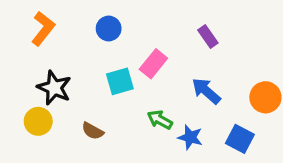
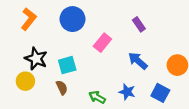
blue circle: (109, 28) -> (73, 19), size x1.5
cyan square: (120, 81) -> (67, 65), moved
green arrow: (160, 120) -> (97, 97), moved
brown semicircle: (93, 131) -> (62, 88), turned -144

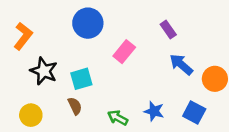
orange L-shape: (29, 19) -> (23, 36), moved
blue arrow: (138, 61) -> (181, 65), moved
yellow circle: (25, 81) -> (31, 115), moved

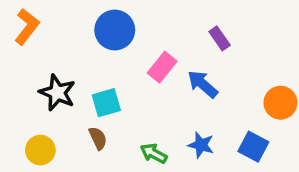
orange L-shape: (23, 36) -> (27, 27), moved
blue arrow: (181, 65) -> (203, 84), moved

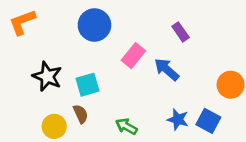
orange L-shape: (27, 27) -> (22, 22), turned -148
blue star: (201, 145) -> (178, 119), moved
yellow circle: (40, 150) -> (54, 126), moved

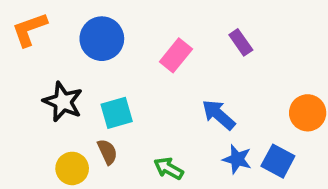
blue circle: (94, 25) -> (102, 39), moved
pink rectangle: (133, 56) -> (176, 55), moved
blue arrow: (167, 69) -> (219, 115), moved

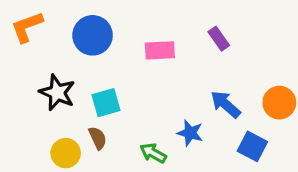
pink rectangle: (176, 55) -> (160, 50), turned 48
blue arrow: (219, 115) -> (225, 104), moved
blue star: (237, 159) -> (190, 133), moved

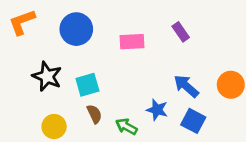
brown semicircle: (98, 138) -> (94, 114), moved
blue square: (252, 146) -> (193, 121), moved

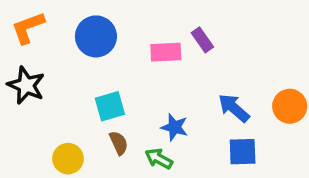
purple rectangle: (181, 32) -> (202, 40), moved
black star: (47, 76) -> (26, 85), moved
blue star: (157, 110) -> (174, 127), moved
blue square: (193, 121) -> (243, 152), turned -30

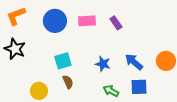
pink rectangle: (166, 52) -> (87, 21), moved
blue star: (174, 127) -> (103, 64), moved
green arrow: (159, 159) -> (111, 91), moved

